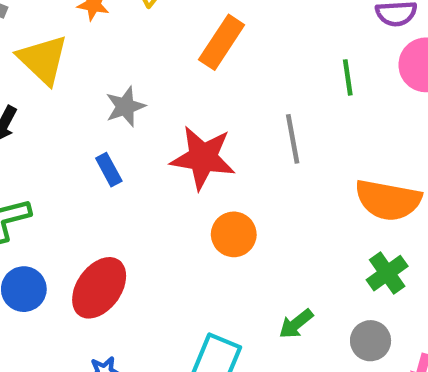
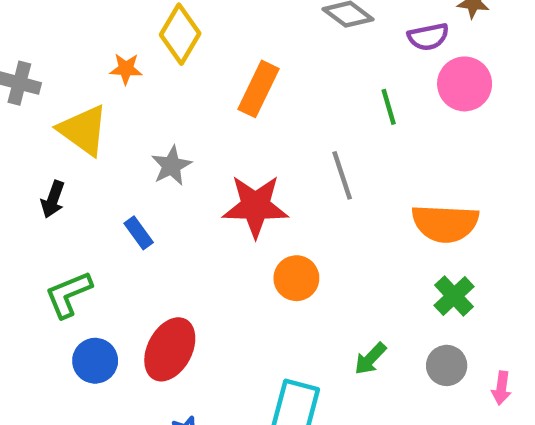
blue rectangle: (109, 170) -> (139, 233), moved

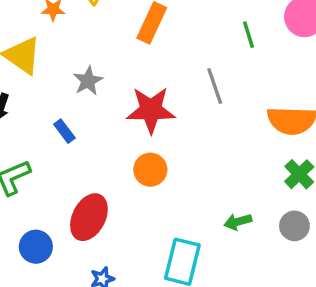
orange circle: (296, 278) -> (150, 170), moved
green arrow: (370, 359) -> (238, 222), turned 32
blue circle: (95, 361) -> (36, 247), moved

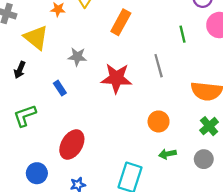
gray star: (88, 81) -> (77, 57), turned 30
orange circle: (150, 170) -> (159, 121), moved
blue circle: (36, 247) -> (37, 173), moved

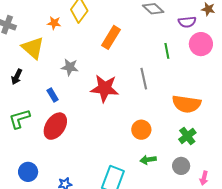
red ellipse: (72, 145) -> (55, 126), moved

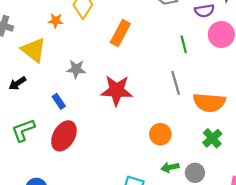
black arrow: (17, 77) -> (17, 83), turned 35
gray line: (144, 79) -> (176, 83), moved
gray circle: (181, 166) -> (195, 173), moved

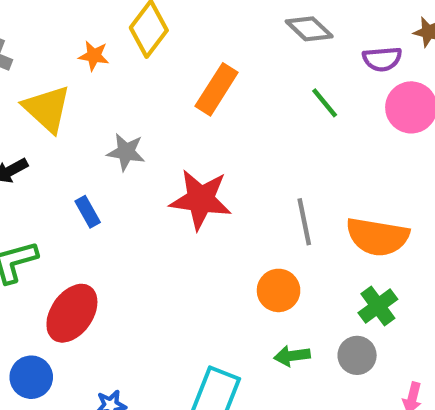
green line: (184, 44) -> (325, 103), moved, turned -30
gray line: (176, 83) -> (304, 222), moved
red ellipse: (64, 136) -> (72, 313), moved
gray circle: (195, 173) -> (357, 355), moved

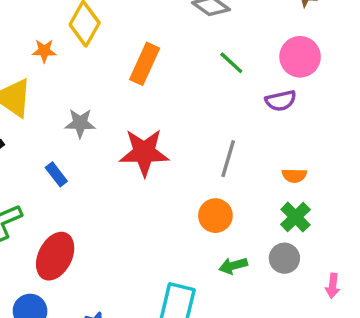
purple semicircle: (382, 59) -> (281, 101), moved
gray line: (304, 222) -> (228, 159), turned 36
orange semicircle: (377, 237) -> (294, 176), moved, size x0.5

